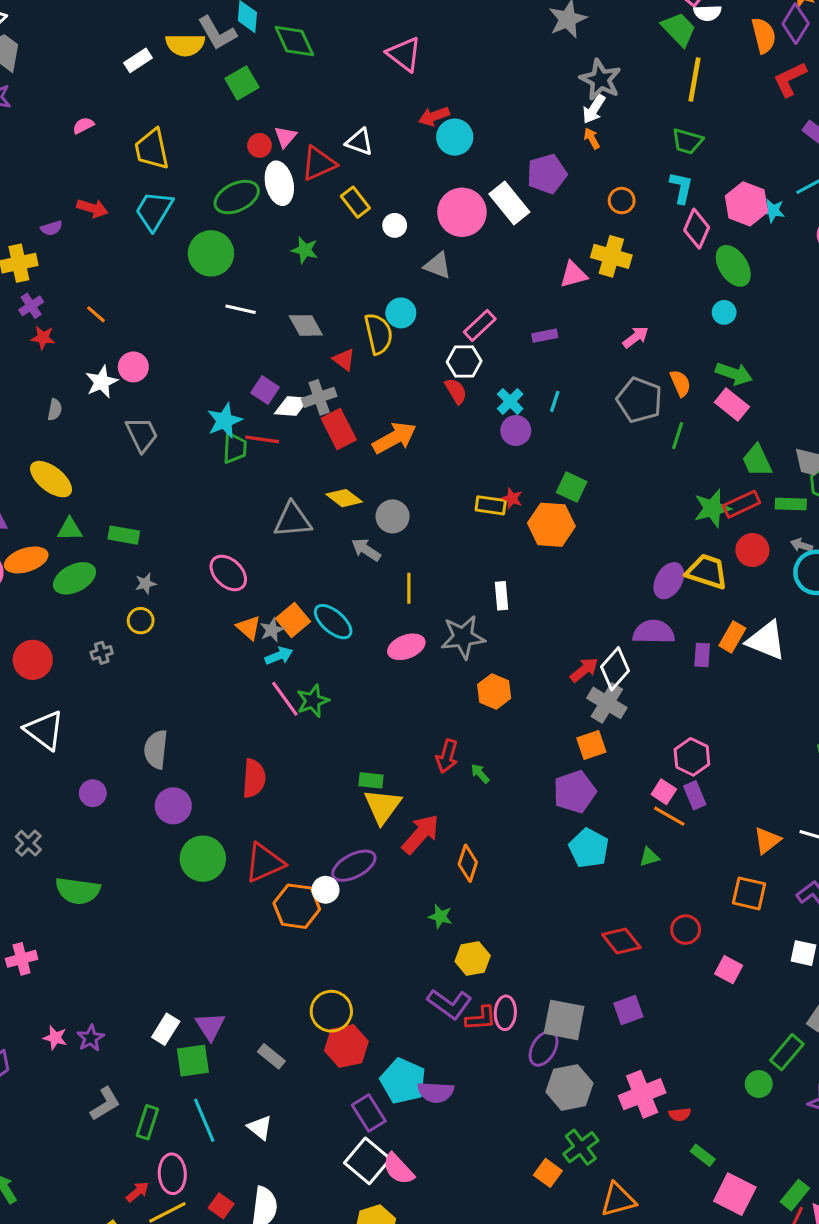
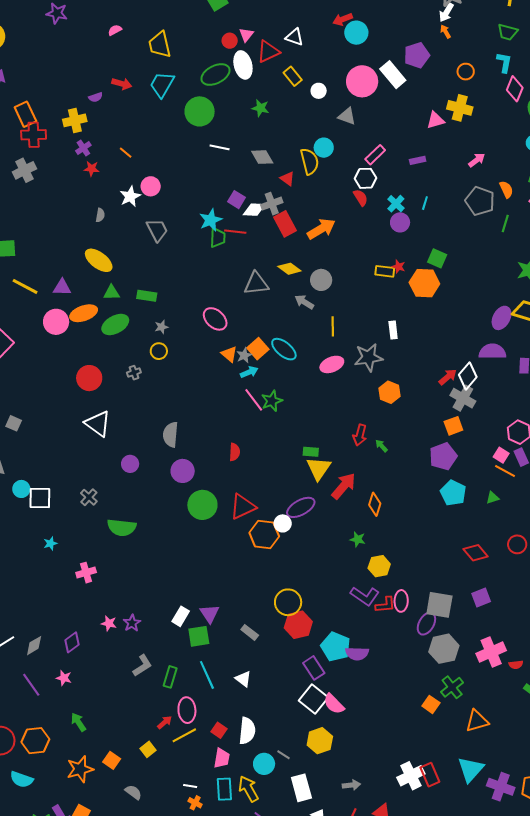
red semicircle: (254, 778) -> (235, 452), size x0.7

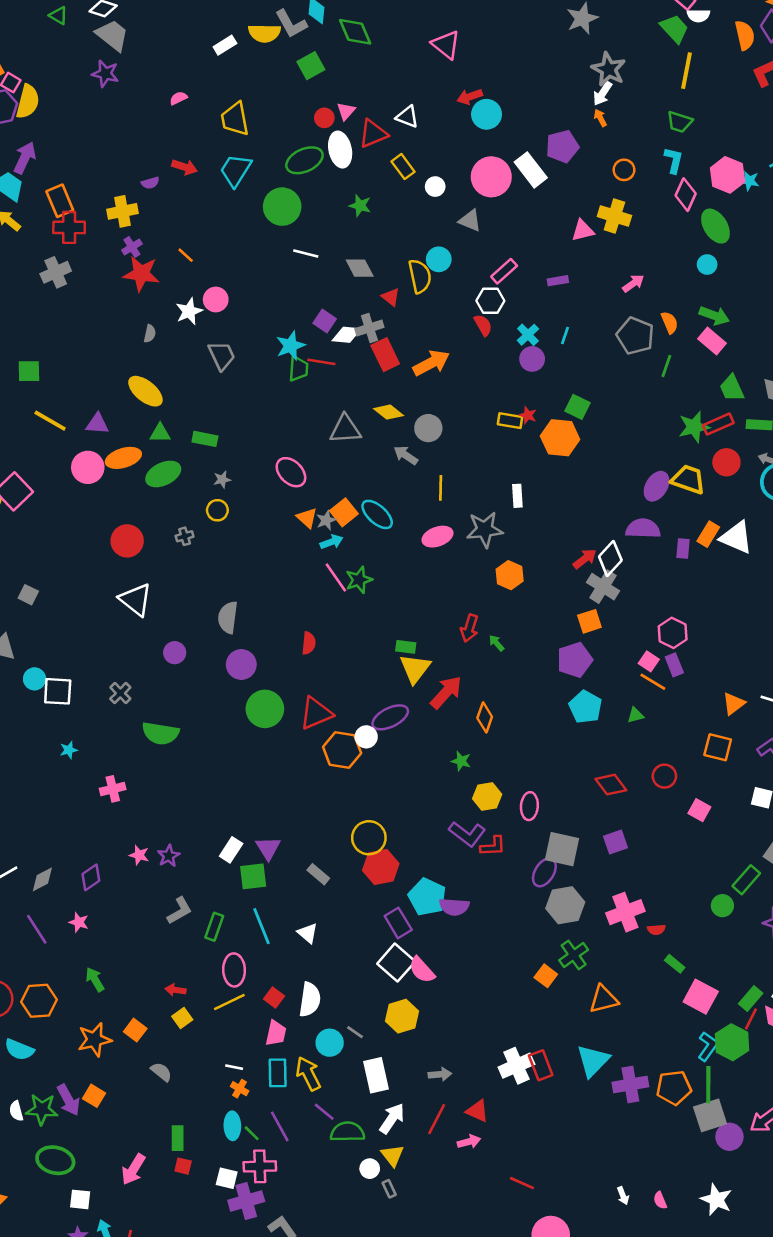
red star: (92, 169) -> (141, 274), size x1.8
pink ellipse: (401, 601) -> (529, 806), moved
red arrow: (165, 722) -> (176, 990), moved, turned -133
purple cross: (501, 787) -> (630, 1084), turned -32

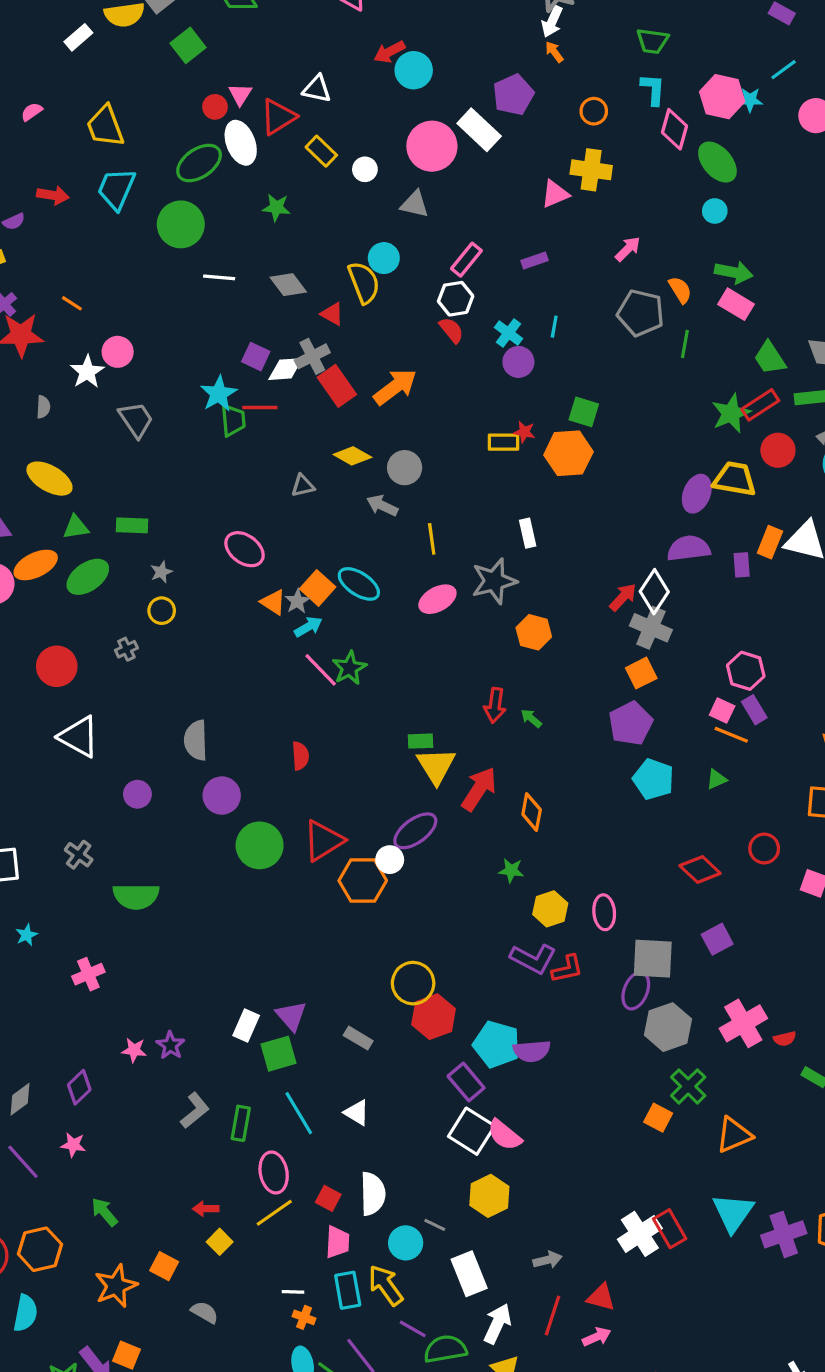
gray triangle: (345, 429) -> (303, 486), size x0.6
cyan semicircle: (19, 1050) -> (25, 1313), turned -92

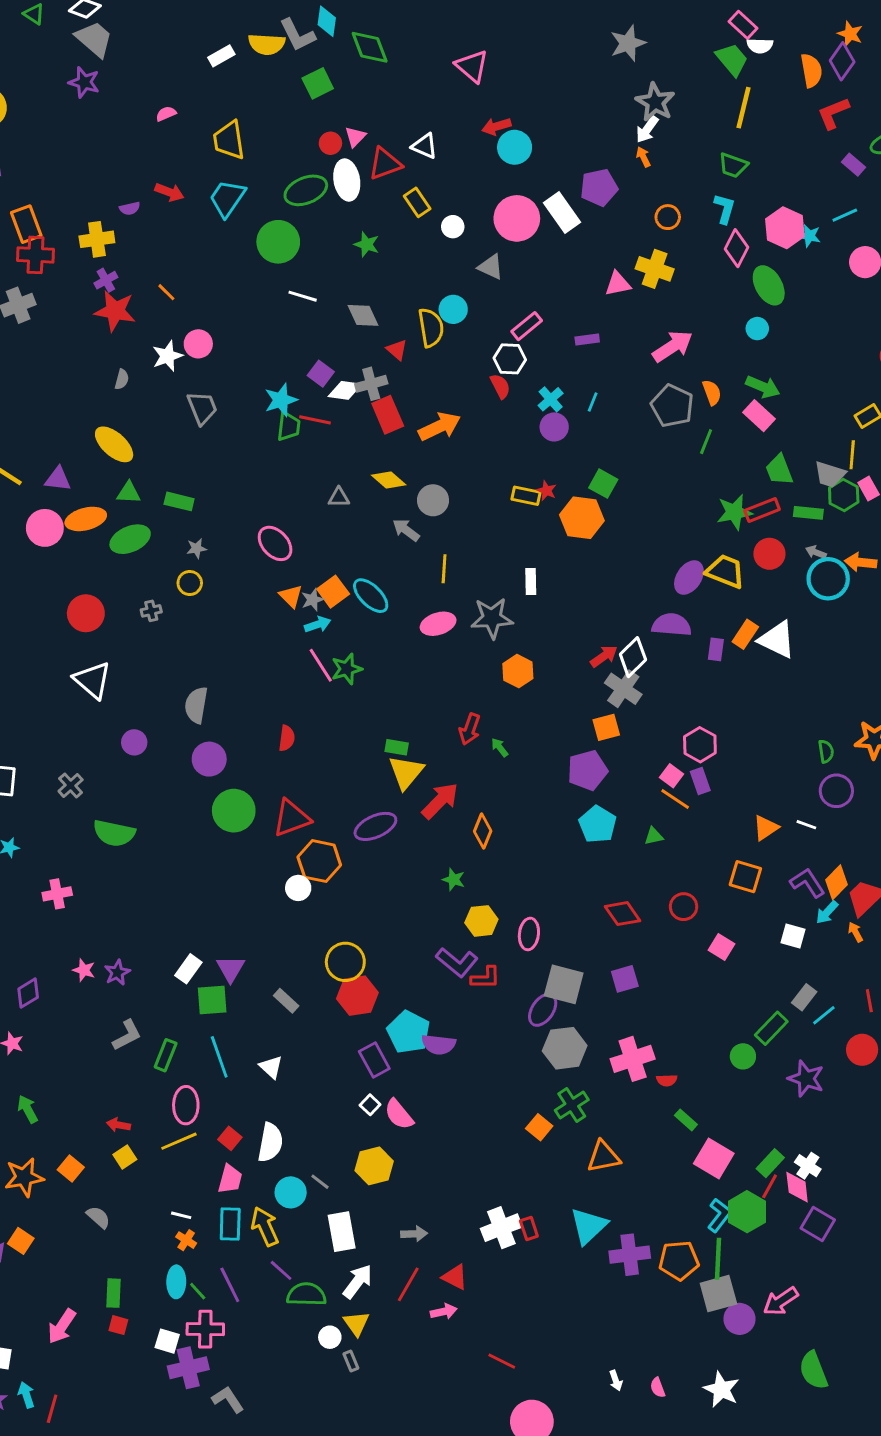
pink arrow: (628, 249) -> (673, 346), size x1.6
white circle: (390, 860) -> (298, 888), moved
white square: (472, 1131) -> (370, 1105), size x0.5
red rectangle: (670, 1229) -> (529, 1228), size x0.7

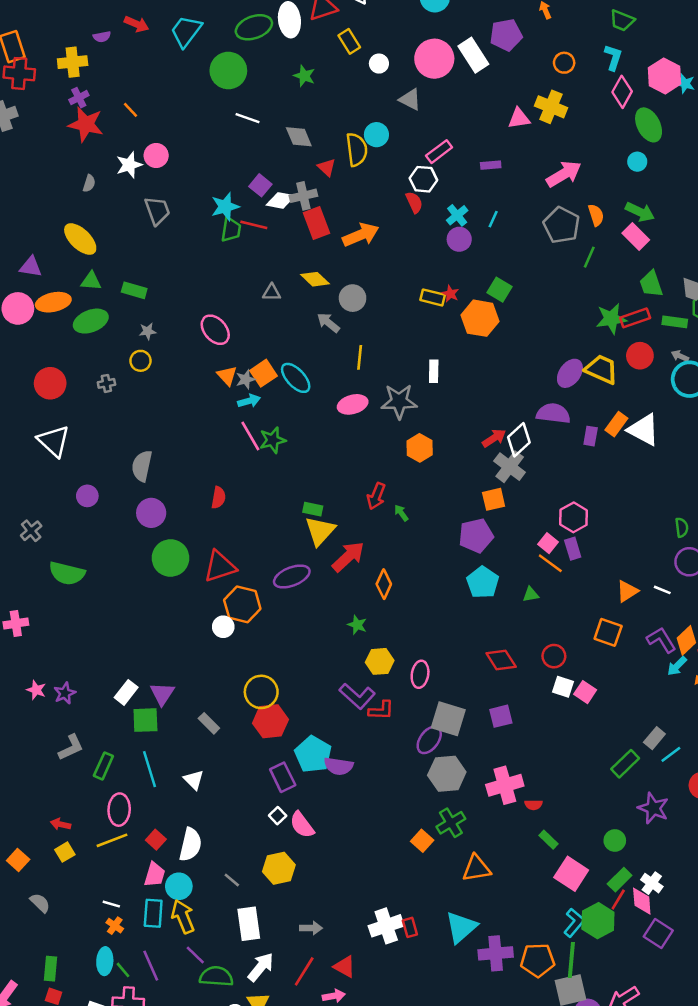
white square: (793, 936) -> (563, 687), moved
green circle: (743, 1056) -> (615, 840), moved
cyan circle: (291, 1192) -> (179, 886), moved

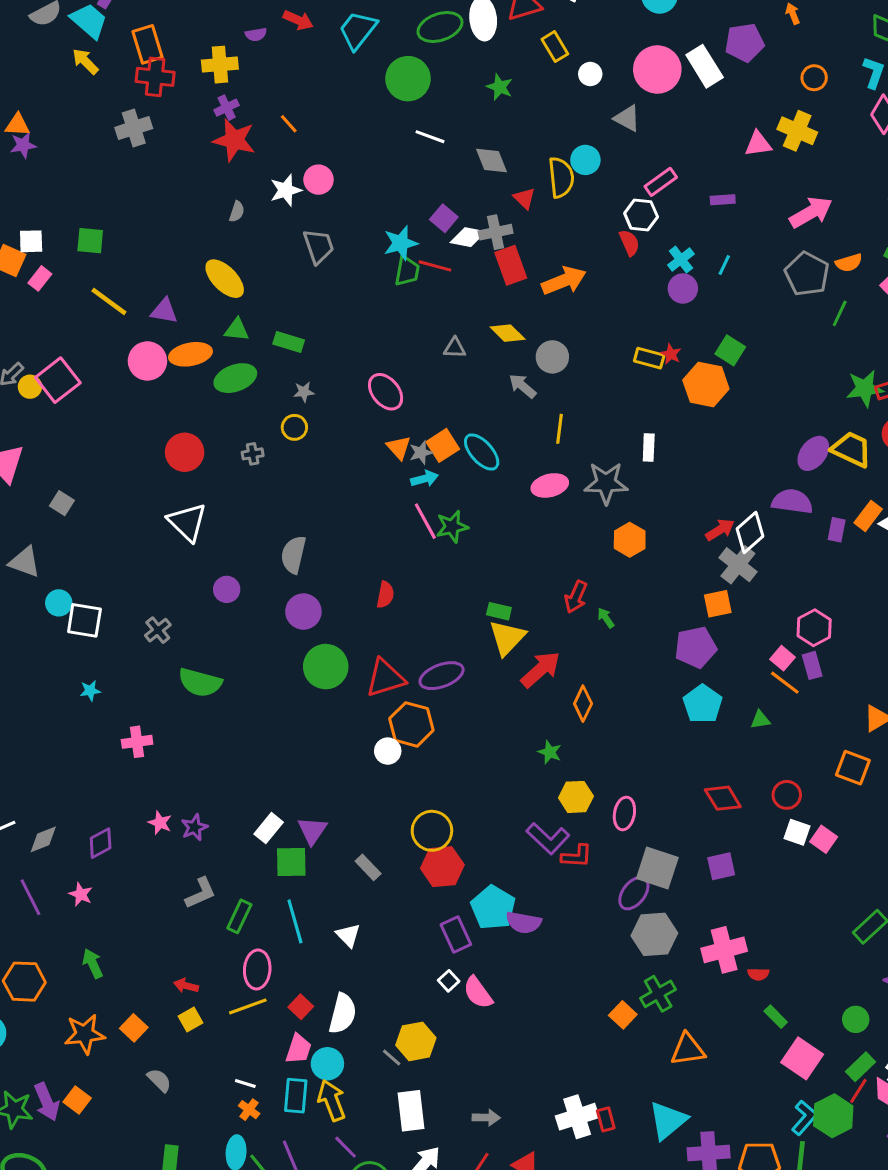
orange semicircle: (596, 215) -> (849, 263), turned 90
purple ellipse: (292, 576) -> (442, 676), moved
yellow hexagon: (279, 868) -> (416, 1041), moved

